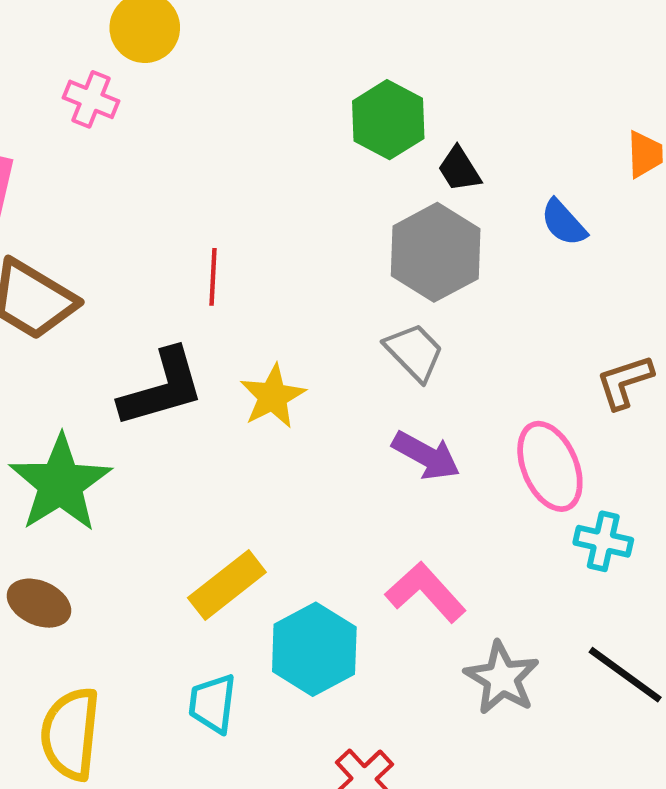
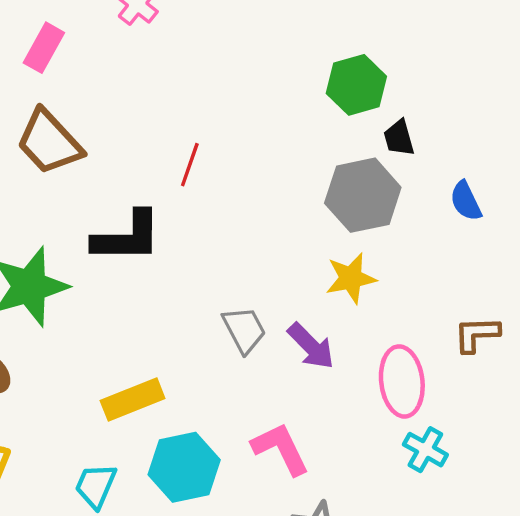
gray trapezoid: (414, 352) -> (244, 330), moved
yellow star: (273, 396) -> (351, 278), moved

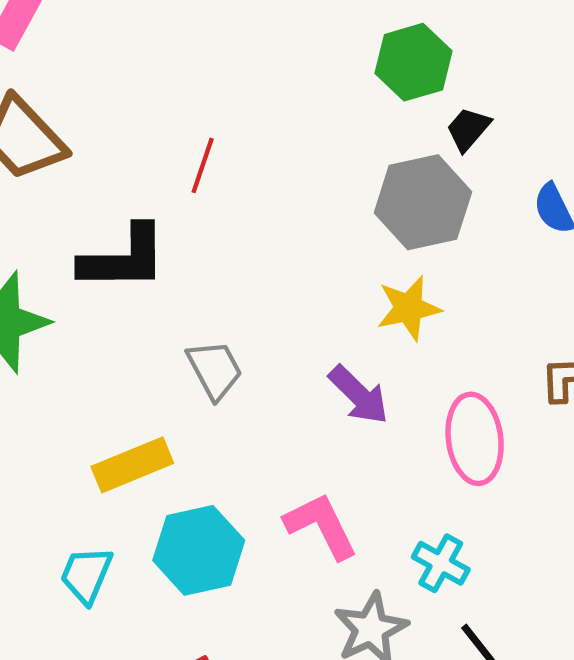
black trapezoid: (399, 138) -> (468, 129), turned 57
gray trapezoid: (244, 330) -> (215, 370), moved
cyan cross: (425, 450) -> (441, 563), moved

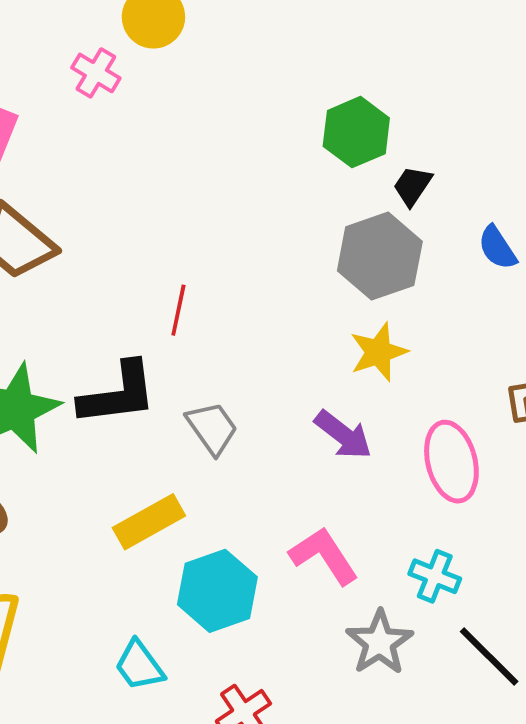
red line: (203, 165) -> (178, 310), moved
black L-shape: (123, 258) -> (118, 394), moved
cyan trapezoid: (86, 575) -> (139, 666), moved, turned -52

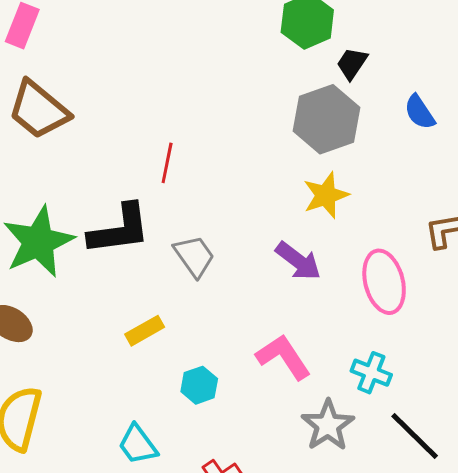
yellow rectangle: (149, 522) -> (145, 331), size x0.7
cyan hexagon: (217, 591) -> (199, 385), size x0.6

